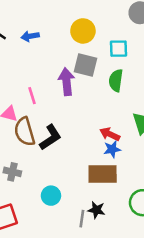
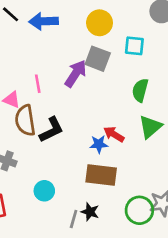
blue arrow: (30, 36) -> (44, 21), size x1.5
green semicircle: (116, 80) -> (140, 90), moved
purple arrow: (66, 82) -> (76, 74), turned 32
blue star: (112, 149) -> (99, 144), moved

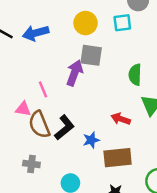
cyan square: (134, 46) -> (122, 23), moved
blue star: (99, 144) -> (91, 140), moved

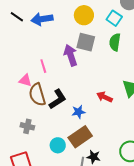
cyan square: (122, 23) -> (114, 18), turned 35
purple arrow: (75, 73) -> (71, 55), turned -45
green semicircle: (135, 75) -> (115, 42), moved
brown rectangle: (118, 158) -> (80, 137), moved, turned -35

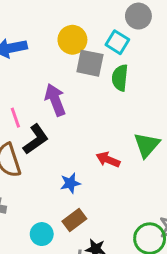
gray square: (86, 42) -> (90, 63), moved
black L-shape: (58, 99) -> (36, 139), moved
brown rectangle: (80, 137) -> (74, 220), size x0.7

